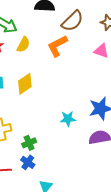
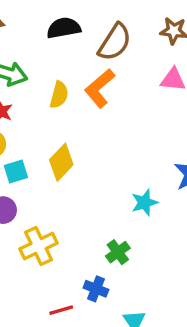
yellow semicircle: (23, 45) -> (59, 95), moved
green cross: (29, 143) -> (118, 252), moved

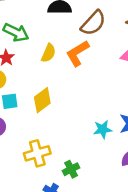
cyan star: (144, 203) -> (103, 129), moved
yellow cross: (39, 246) -> (37, 153), moved

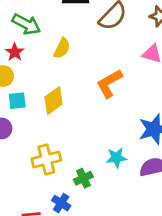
orange L-shape: (77, 53) -> (109, 83), moved
cyan star: (103, 129) -> (116, 158), moved

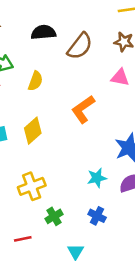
green cross: (83, 178) -> (54, 216), moved
blue cross: (61, 203) -> (97, 216), moved

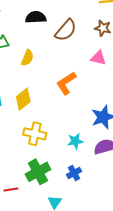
yellow cross: (32, 186) -> (35, 134), moved, turned 30
green cross: (54, 216) -> (38, 172), size x1.6
blue cross: (97, 216) -> (74, 173), turned 32

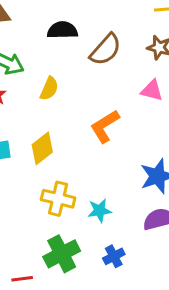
cyan star: (75, 141) -> (100, 211), moved

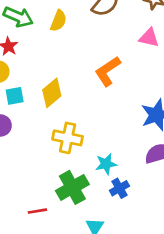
yellow semicircle: (49, 89) -> (58, 21), moved
cyan star: (100, 211) -> (106, 164), moved

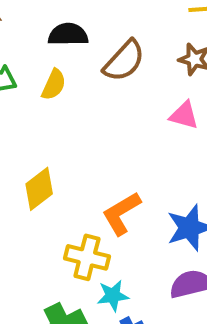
orange L-shape: (108, 71) -> (121, 213), moved
yellow cross: (68, 138) -> (87, 257), moved

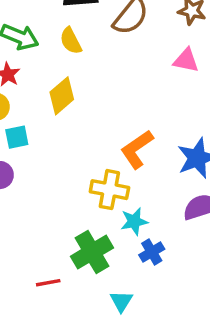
yellow semicircle: (54, 85) -> (71, 41), turned 132
yellow diamond: (39, 189) -> (62, 96), moved

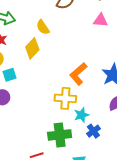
yellow semicircle: (71, 41) -> (43, 27), moved
green cross: (92, 252) -> (60, 135), turned 30

